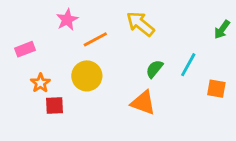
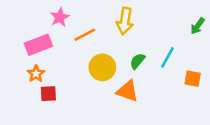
yellow arrow: (140, 24) -> (125, 21), turned -120
pink rectangle: (25, 49) -> (38, 45), moved, size x1.5
yellow circle: (87, 76) -> (102, 67), moved

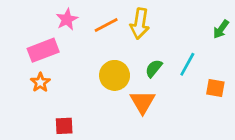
orange line: (85, 35) -> (106, 25), moved
orange triangle: (127, 91) -> (143, 102), turned 40
red square: (48, 94) -> (64, 126), moved

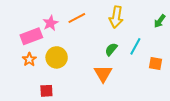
pink star: (67, 19) -> (51, 23), moved
yellow arrow: (140, 24) -> (116, 17), moved
yellow circle: (115, 75) -> (57, 57), moved

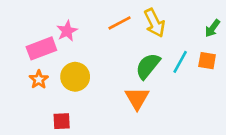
yellow arrow: (116, 17) -> (155, 23), turned -35
orange line: (77, 18) -> (120, 23), moved
green semicircle: (111, 49) -> (148, 66), size x1.5
orange square: (156, 64) -> (207, 61), moved

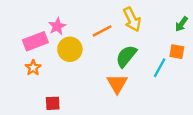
orange line: (120, 23) -> (102, 31), moved
cyan line: (180, 62) -> (160, 68), moved
yellow circle: (75, 77) -> (70, 49), moved

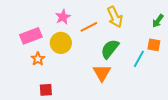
pink star: (57, 26) -> (63, 17), moved
orange star: (33, 68) -> (38, 59), moved

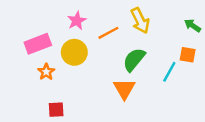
green arrow: (158, 21) -> (193, 26), turned 88

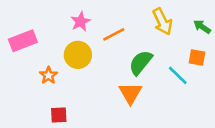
yellow arrow: (140, 21) -> (162, 22), moved
pink rectangle: (38, 44) -> (23, 41), moved
cyan line: (169, 72) -> (178, 75), turned -75

